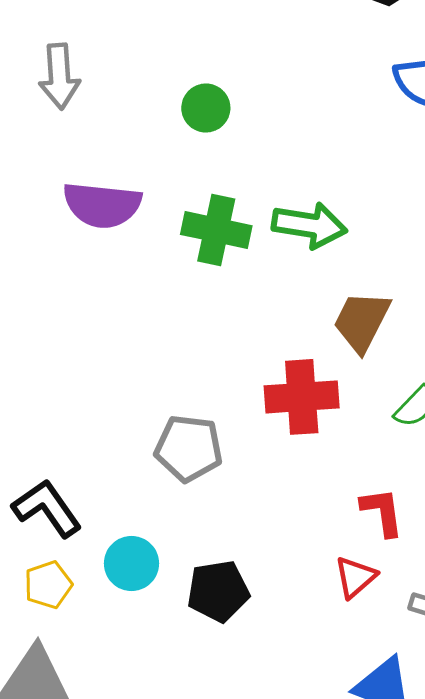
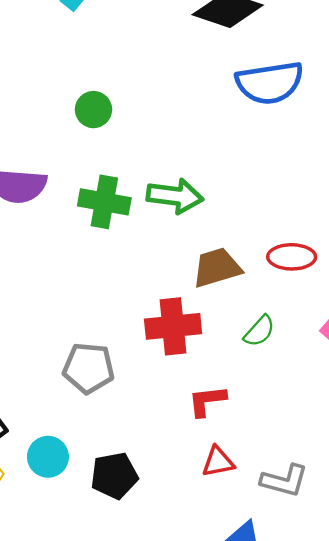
brown trapezoid: (362, 321) -> (217, 268), turned 48
red L-shape: (382, 512) -> (207, 401), moved, turned -87
red triangle: (355, 577) -> (218, 462), turned 32

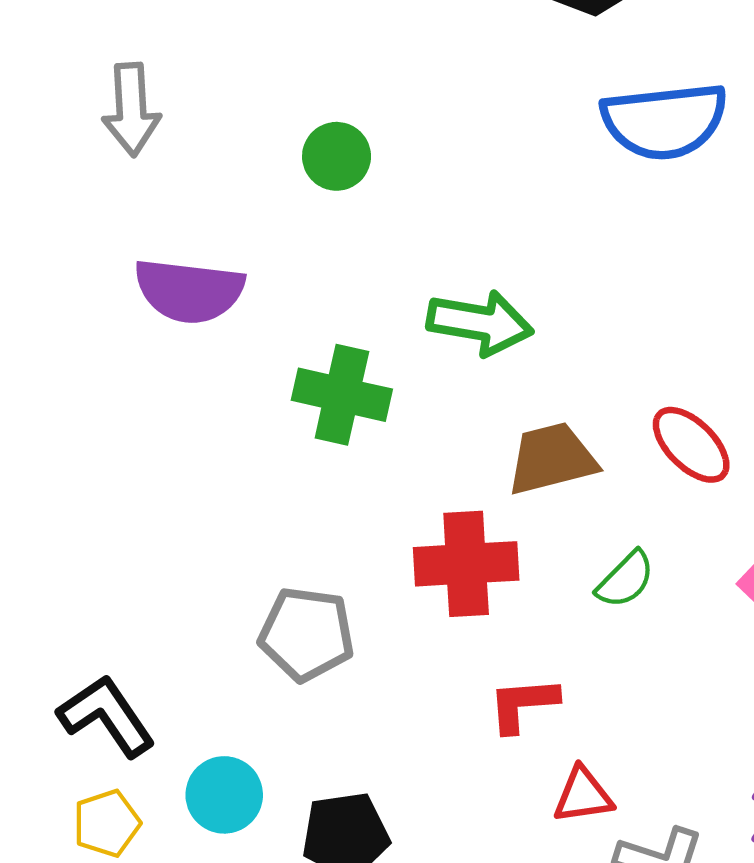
green cross: (104, 202) -> (342, 395), moved
red ellipse: (292, 257) -> (691, 445), turned 42
red triangle: (218, 462) -> (583, 795), moved

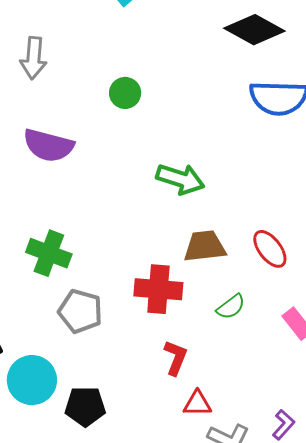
green cross: (342, 395) -> (49, 253), moved
red L-shape: (523, 704) -> (176, 358), turned 108
cyan circle: (224, 795) -> (32, 380), size x1.4

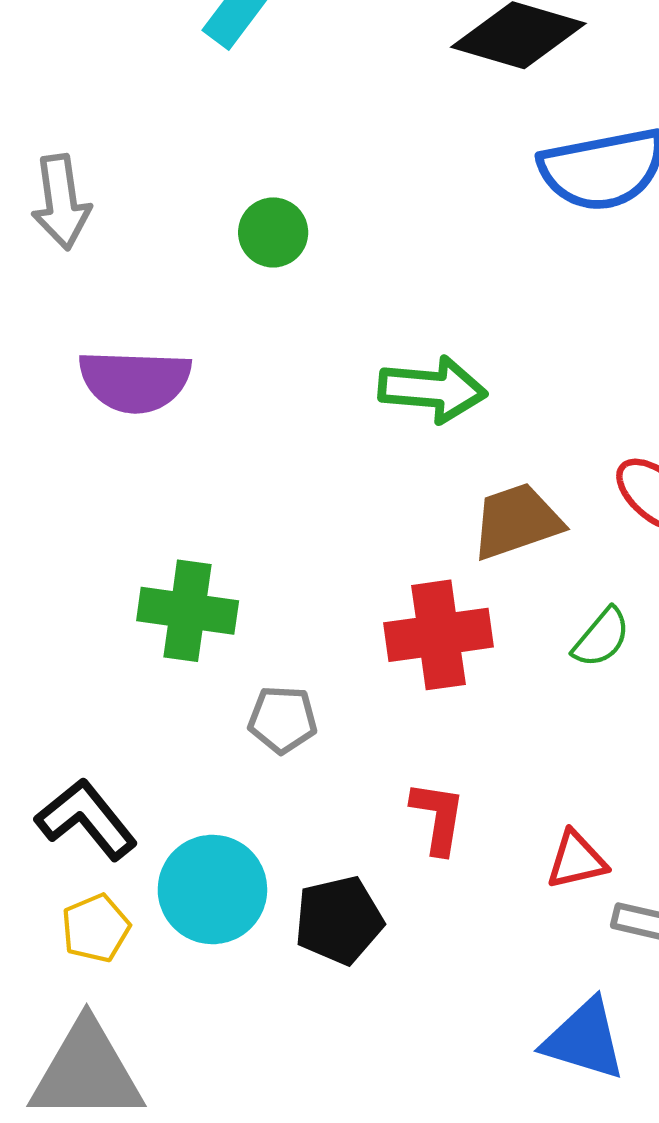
gray pentagon: (80, 311) -> (283, 719), size x0.7
red L-shape: (176, 358) -> (438, 817), moved

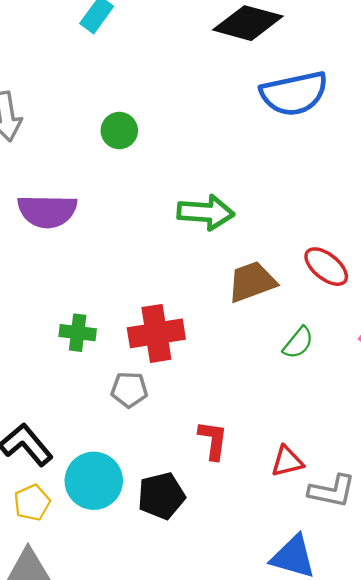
green cross: (188, 611) -> (78, 333), size x0.7
red cross: (439, 635) -> (156, 333), moved

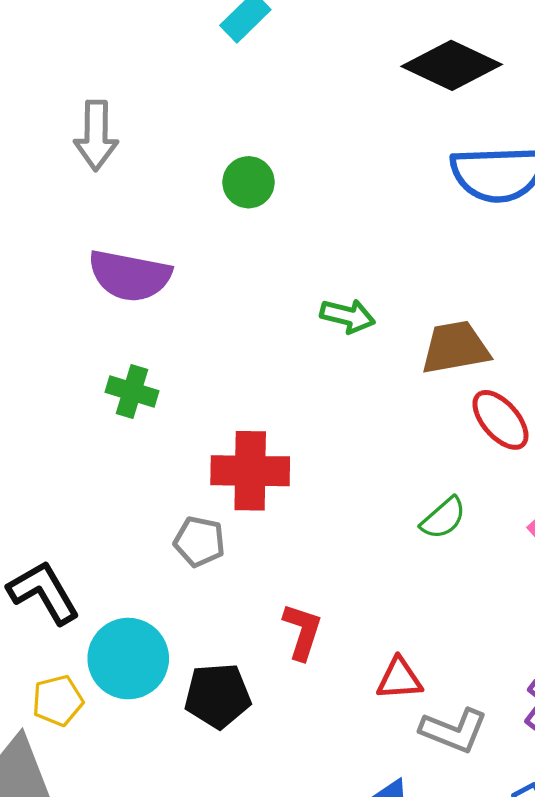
green arrow: (206, 212) -> (348, 316), size x0.7
brown trapezoid: (252, 282) -> (455, 348), moved
green cross: (78, 333) -> (132, 391), moved
yellow pentagon: (32, 503) -> (58, 701), moved

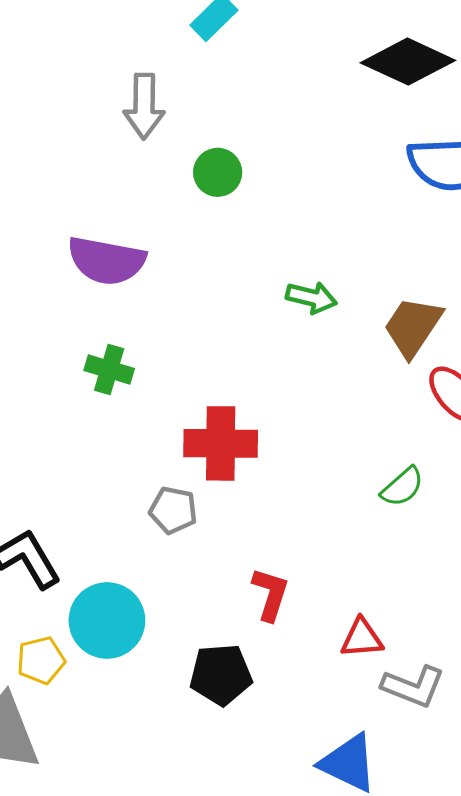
gray arrow: (96, 135) -> (144, 106), moved
brown trapezoid: (455, 348) -> (413, 327), turned -46
black pentagon: (218, 696) -> (221, 675), moved

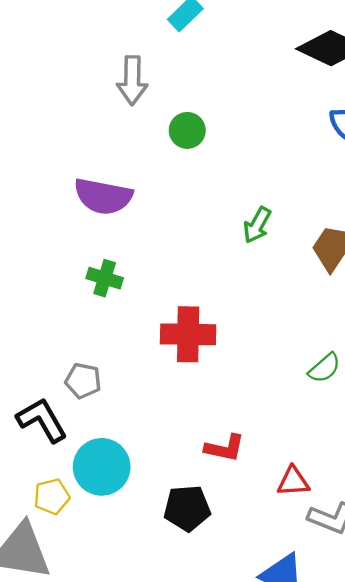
green arrow: (311, 298) -> (257, 225), turned 105
gray pentagon: (173, 510) -> (83, 381), moved
red L-shape: (270, 594) -> (225, 448), turned 84

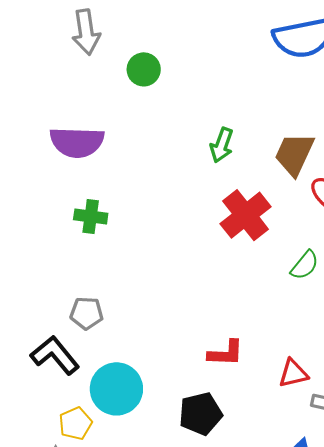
red cross: (188, 334) -> (246, 215), moved, turned -30

